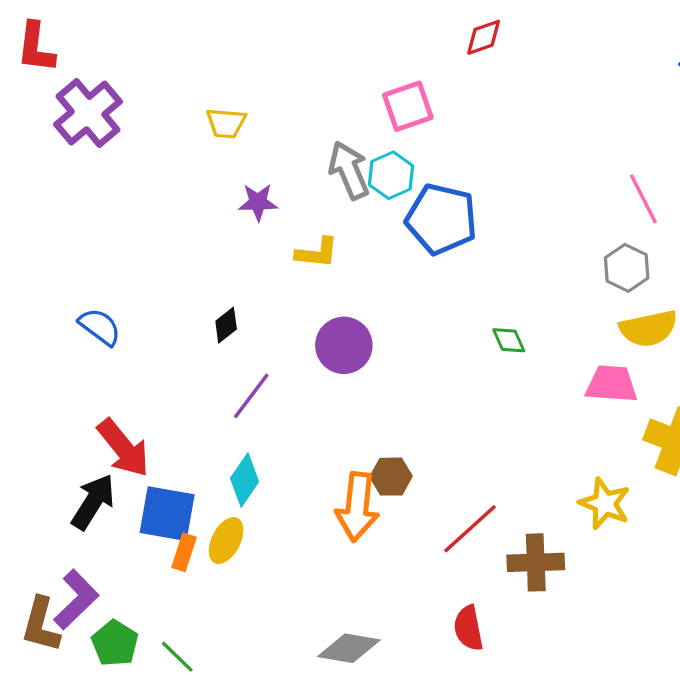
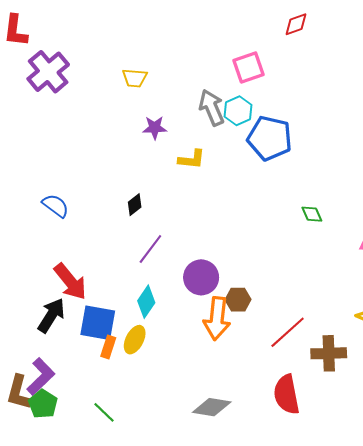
purple circle: (344, 345) -> (201, 277), moved
red semicircle: (468, 628) -> (287, 394), size x1.4
green pentagon: (115, 643) -> (43, 404), moved

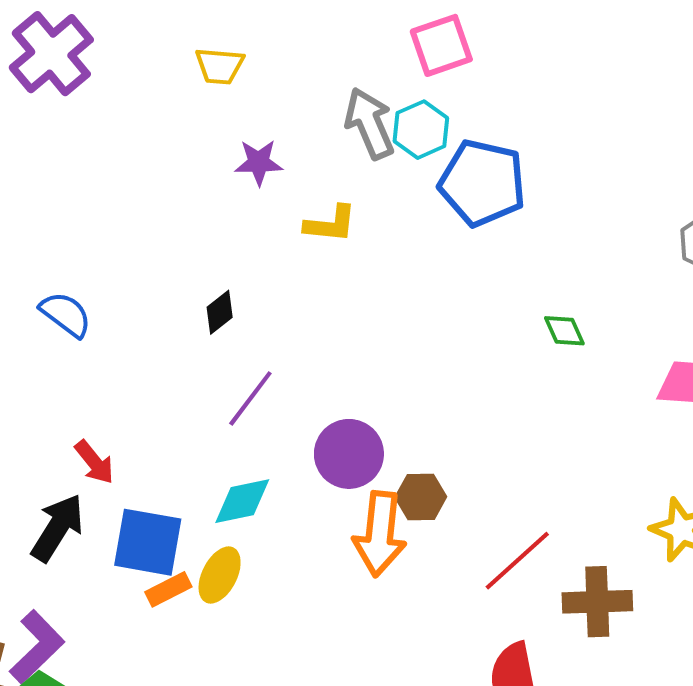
red arrow: (70, 282) -> (94, 462), size x0.6
cyan diamond: (146, 302) -> (242, 501), turned 44
orange rectangle: (108, 347) -> (168, 589), turned 45

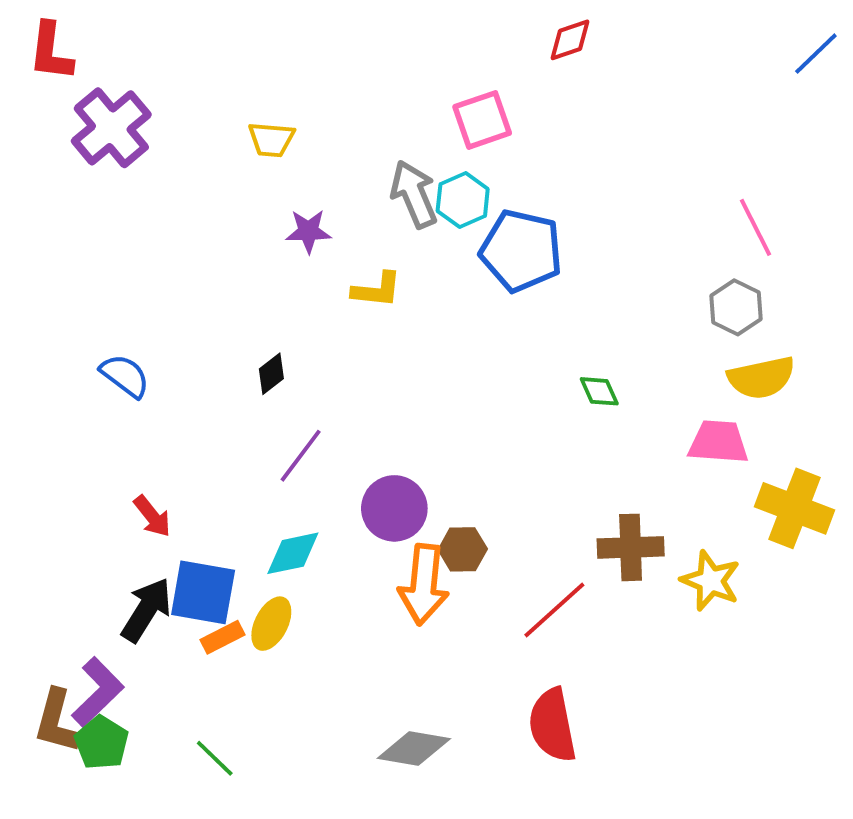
black arrow: (57, 528) -> (146, 610), moved
brown cross: (597, 602) -> (631, 547), moved

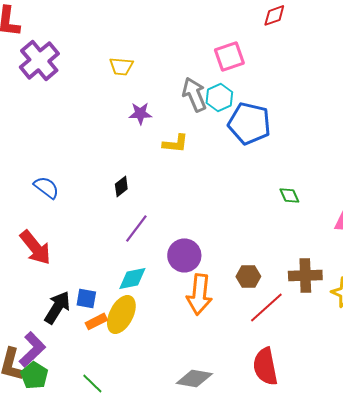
red arrow: (152, 516) -> (35, 247), moved, size x1.6
brown hexagon: (463, 549) -> (248, 276), moved
blue square: (203, 592) -> (86, 298), size x0.6
yellow ellipse: (271, 624) -> (121, 314), size x1.4

